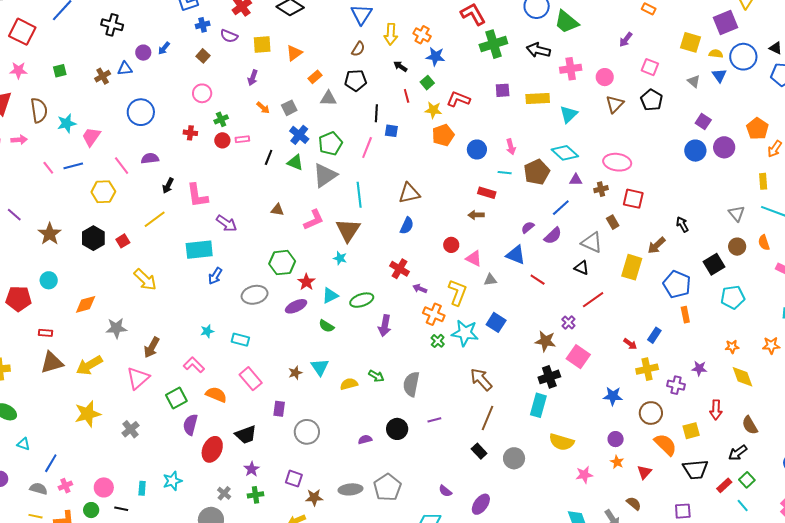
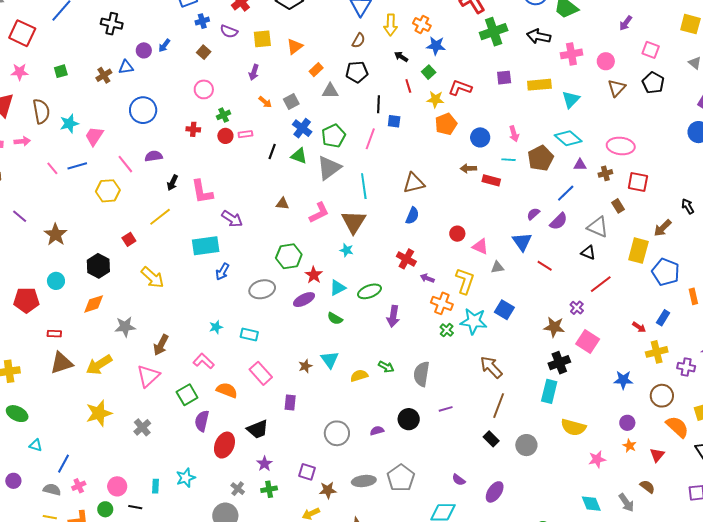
brown arrow: (476, 215) -> (468, 168), moved
black hexagon: (93, 238) -> (98, 266), moved
blue triangle: (516, 255) -> (522, 242), turned 35
blue pentagon: (677, 284) -> (666, 272), moved
gray circle: (307, 432) -> (337, 433), moved

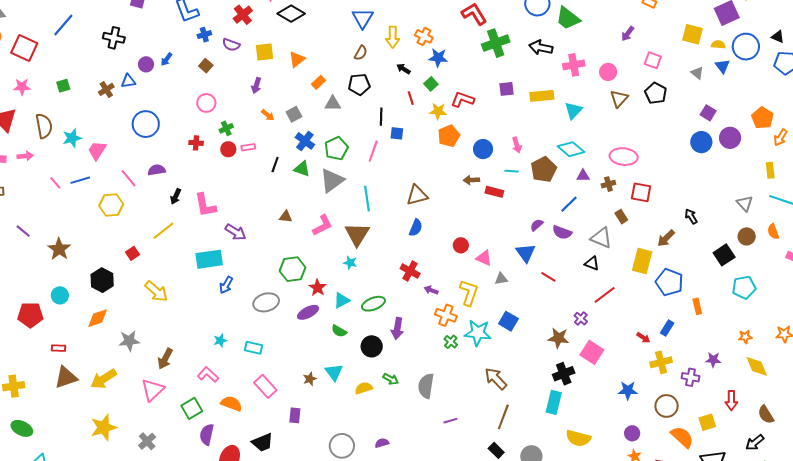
purple semicircle: (559, 221) -> (562, 232), turned 66
black circle: (409, 419) -> (372, 346), moved

